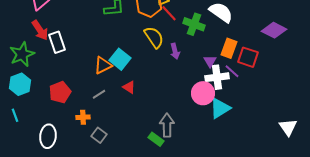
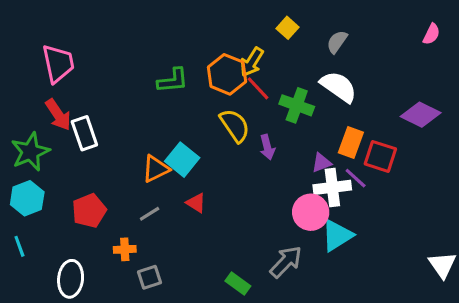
purple triangle: (210, 61) -> (321, 163), turned 40
gray arrow: (167, 125) -> (286, 262), moved, turned 45
gray square: (99, 135) -> (150, 277), turned 35

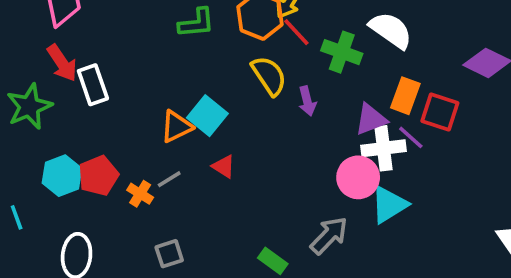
purple triangle: (321, 163) -> (371, 119), size x1.4
cyan hexagon: (27, 198) -> (62, 176), moved
orange cross: (125, 249) -> (140, 194), moved, turned 35

